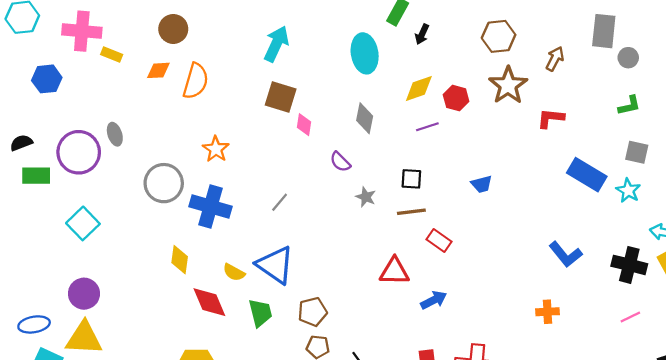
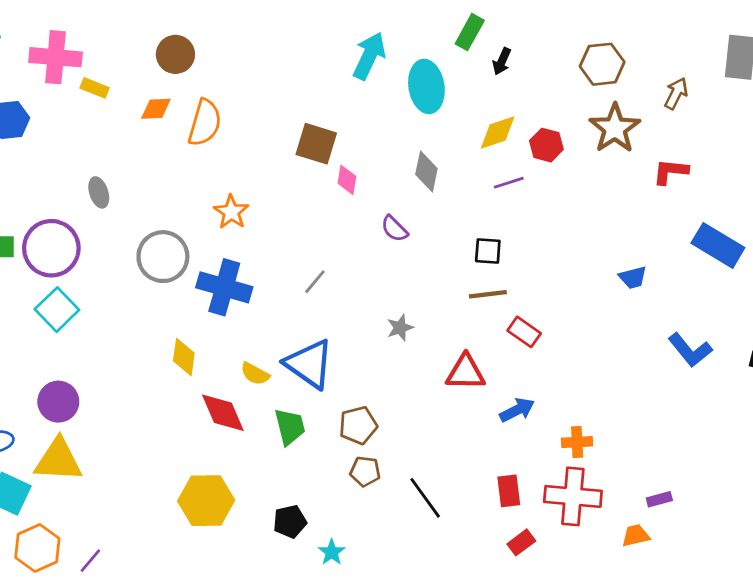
cyan arrow: (276, 44) -> (369, 56), moved
purple circle: (79, 152) -> (51, 248), moved
blue trapezoid: (482, 184) -> (633, 278), moved
gray star: (366, 197) -> (400, 328), moved, turned 30
orange cross: (547, 312) -> (577, 442), moved

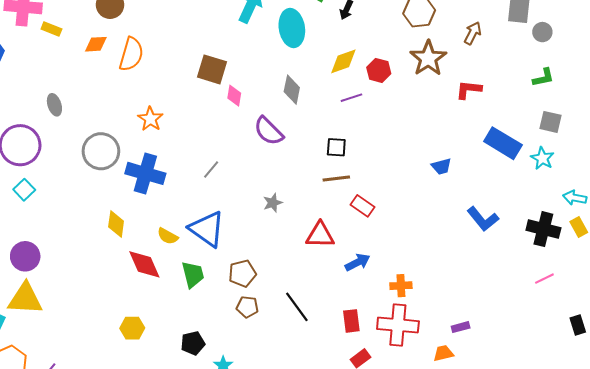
purple semicircle: (394, 229) -> (269, 131), size x1.5
cyan square: (57, 310) -> (24, 190), size x0.7
black line: (425, 498) -> (297, 307), moved
yellow hexagon: (206, 501) -> (132, 328), size x0.6

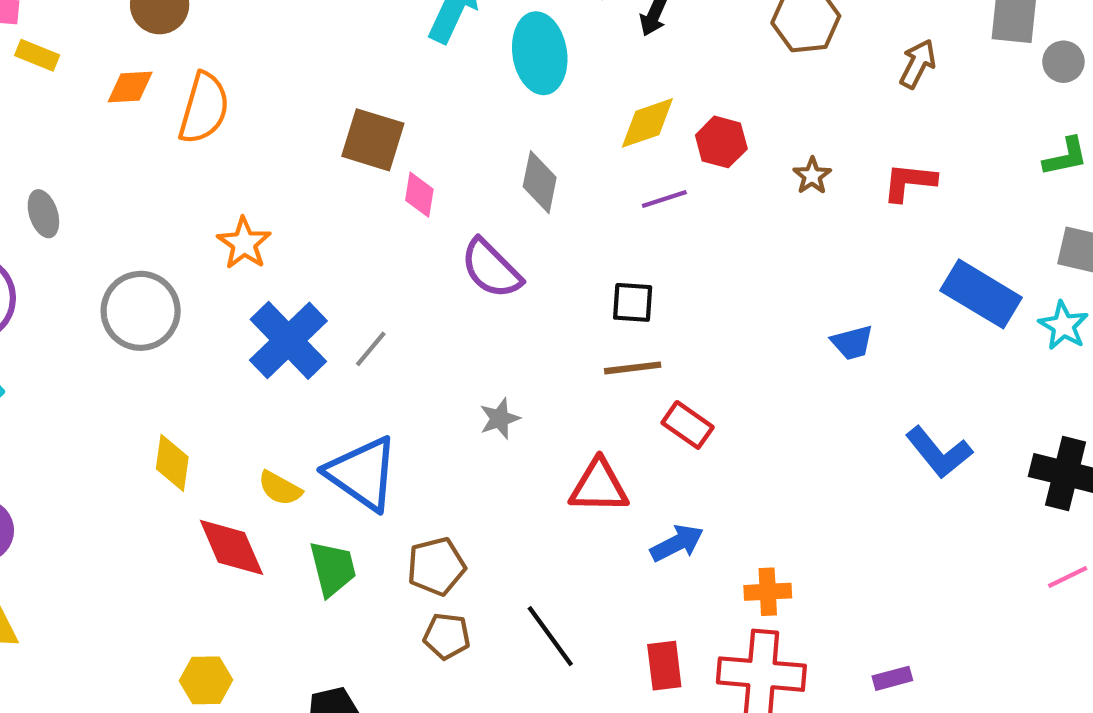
brown star: (428, 58) -> (812, 176), moved, size x0.5
blue cross: (145, 173) -> (288, 340), moved, turned 30

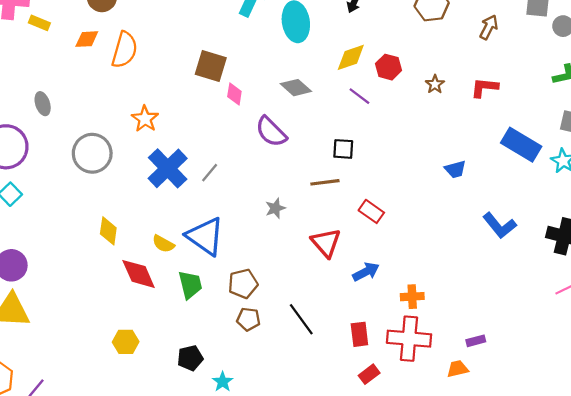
gray diamond: (540, 182) -> (296, 88), turned -60
purple line: (664, 199) -> (359, 96), turned 55
brown line: (633, 368) -> (325, 182), moved
red triangle: (599, 486) -> (326, 243), turned 48

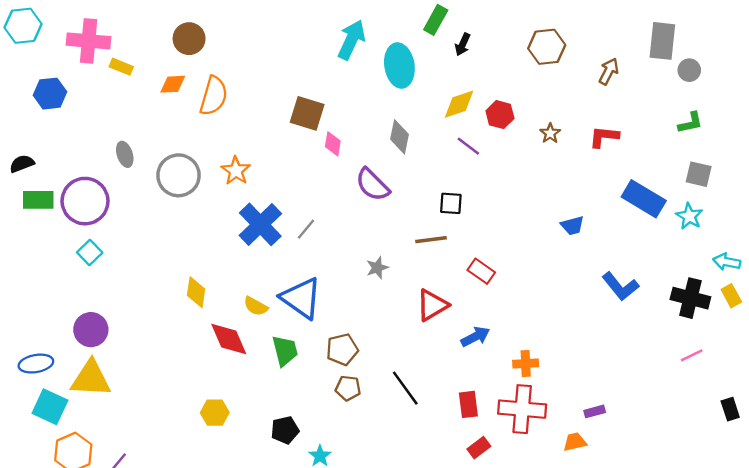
gray diamond: (296, 88) -> (399, 137), turned 60
gray circle: (92, 153) -> (179, 175), moved
red triangle: (326, 243) -> (432, 305), turned 40

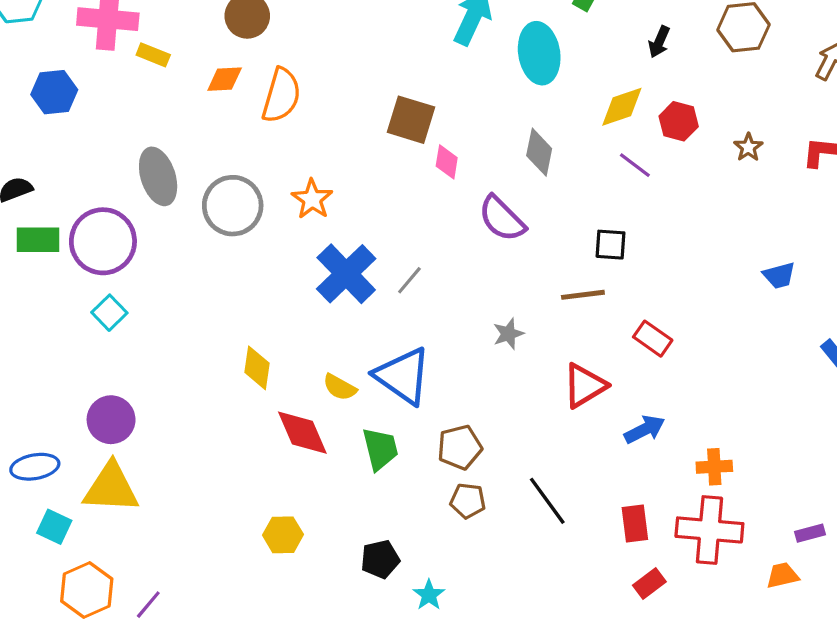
black arrow: (463, 44) -> (659, 42), moved
gray ellipse: (125, 154) -> (158, 176), size x1.6
cyan square: (50, 407) -> (54, 527), size x0.7

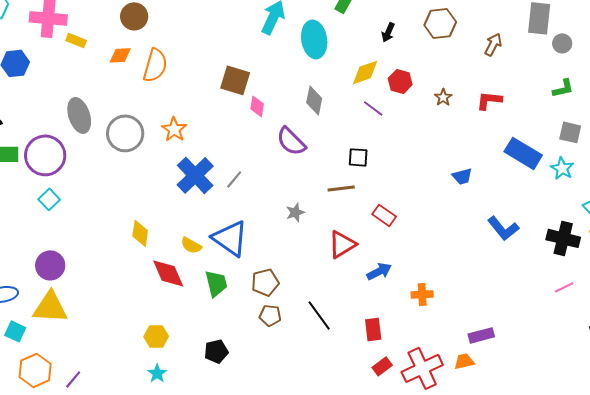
red cross: (709, 530) -> (422, 368), moved, turned -30
purple rectangle: (810, 533) -> (481, 335), size x1.4
cyan star: (429, 595) -> (157, 373), moved

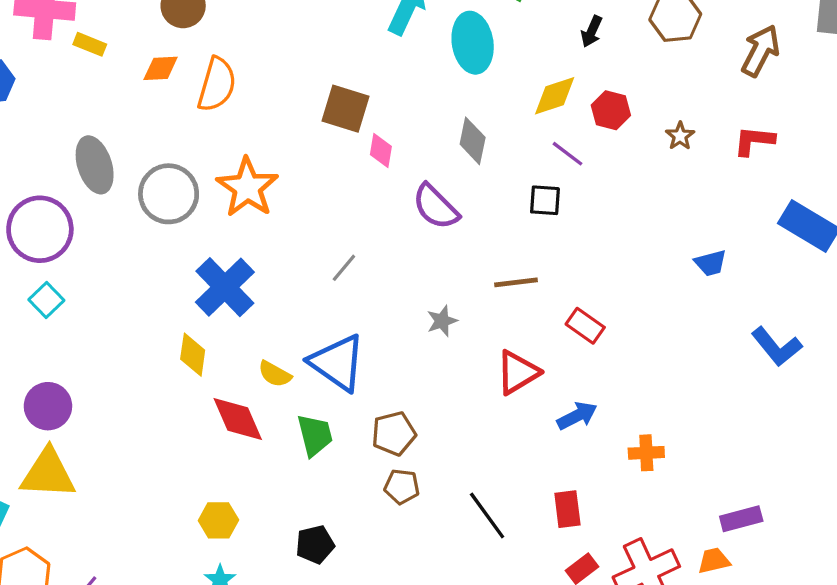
brown arrow: (493, 44) -> (760, 51), size x1.4
orange star: (174, 129) -> (247, 187), size x1.5
black square: (358, 157) -> (545, 200), moved
blue cross: (195, 175) -> (225, 287), moved
black line: (319, 315) -> (487, 516), moved

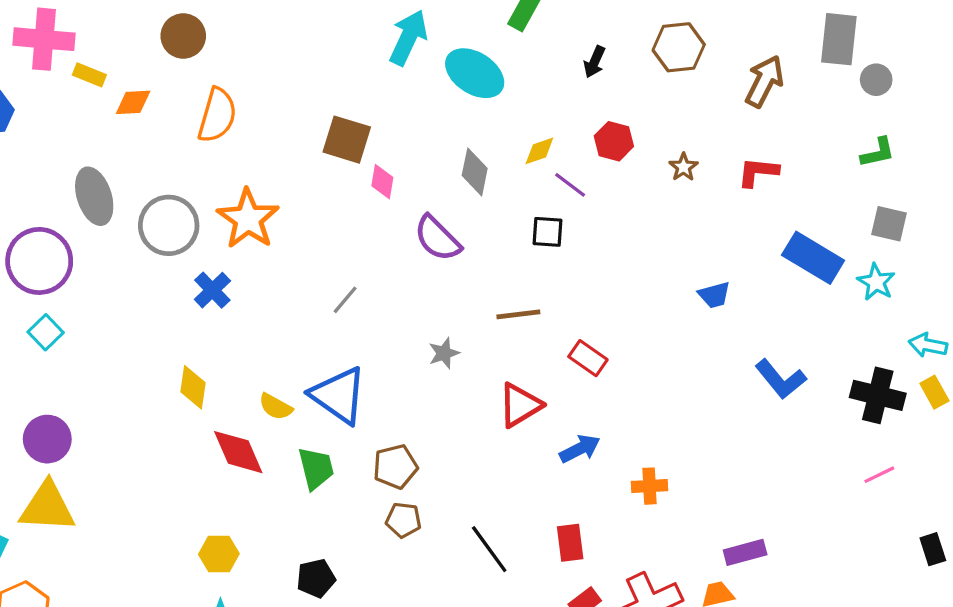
cyan ellipse: (473, 43) -> (475, 73), turned -48
orange diamond: (161, 68) -> (133, 102), moved
yellow diamond: (555, 96) -> (539, 151), moved, size x0.7
blue cross: (225, 287) -> (212, 290), moved, size x0.6

